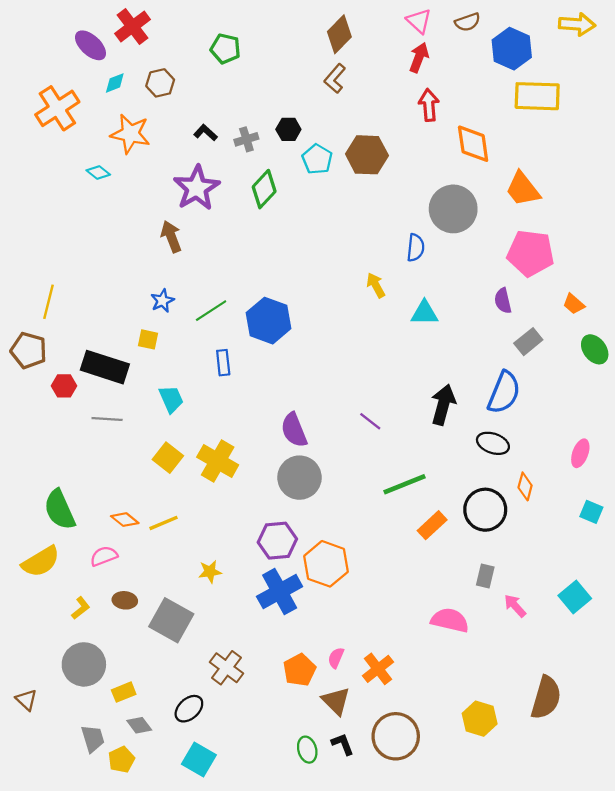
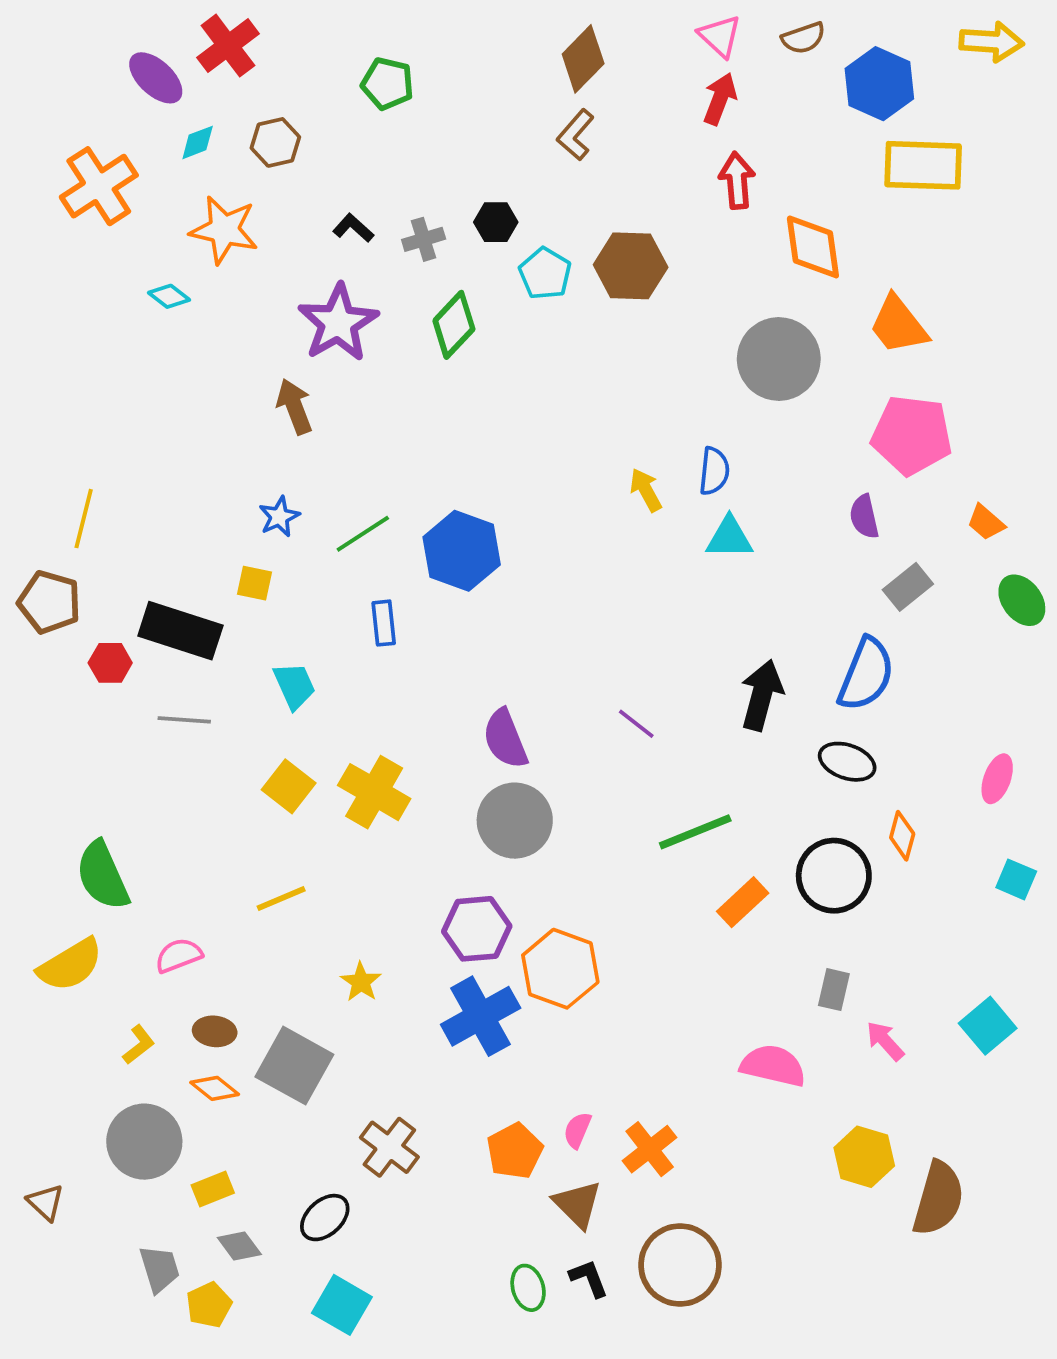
blue semicircle: (416, 248) -> (714, 471), moved
orange diamond: (125, 520) -> (215, 1088), moved
yellow star: (210, 572) -> (361, 982), turned -30
yellow hexagon: (480, 719) -> (864, 1157), moved

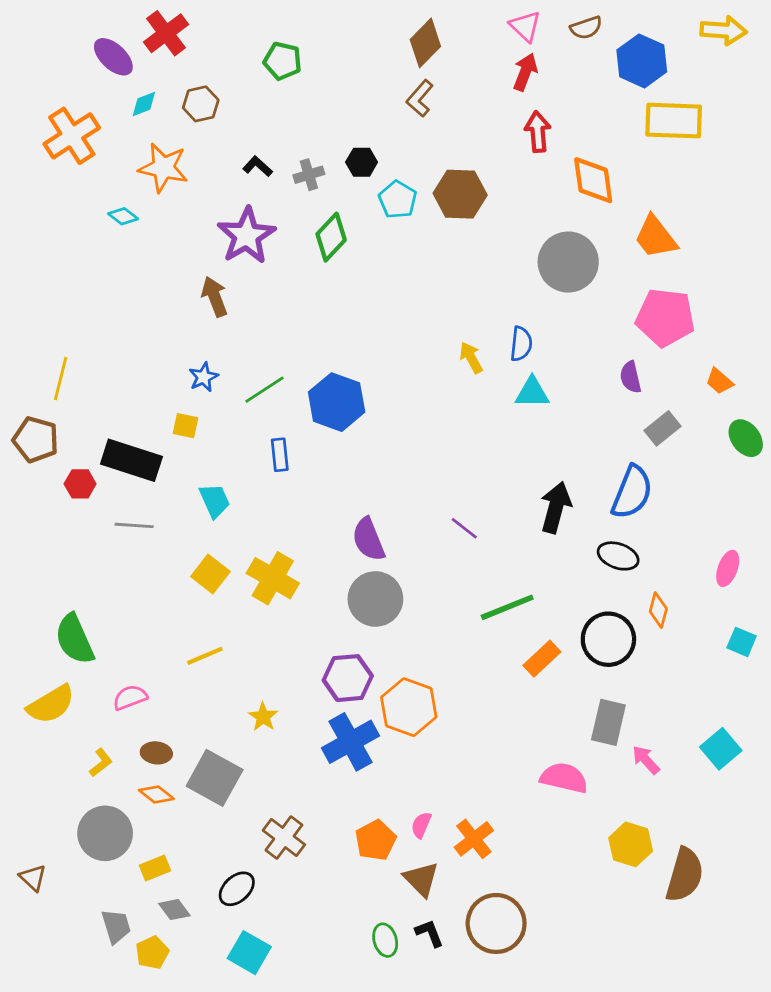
gray rectangle: (834, 990) -> (608, 722), size x1.5

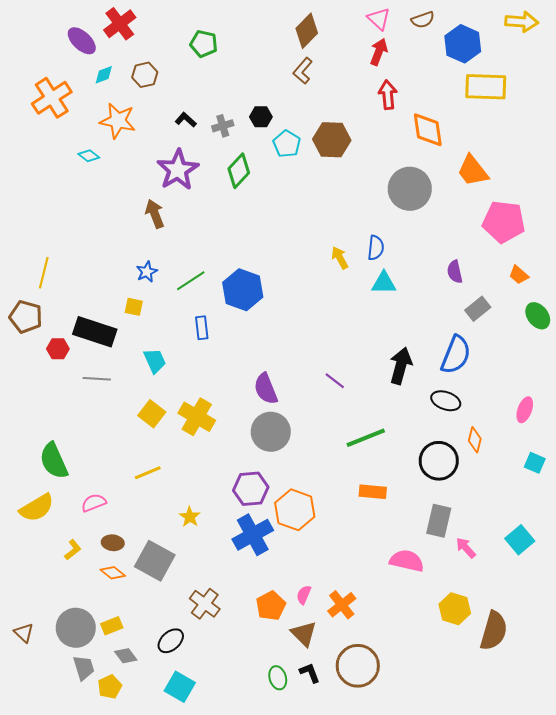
pink pentagon: (665, 317) -> (504, 222), moved
orange rectangle: (542, 659) -> (373, 492), moved, turned 48
gray circle: (105, 833) -> (76, 628), moved

